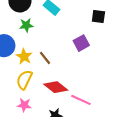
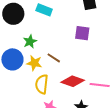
green star: (26, 25) -> (30, 41), moved
purple square: (81, 43) -> (82, 33), turned -35

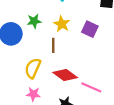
brown line: (54, 58) -> (53, 45), turned 40
yellow star: (34, 63) -> (62, 24), moved

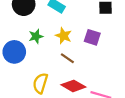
brown line: (53, 45) -> (67, 58), moved, turned -48

